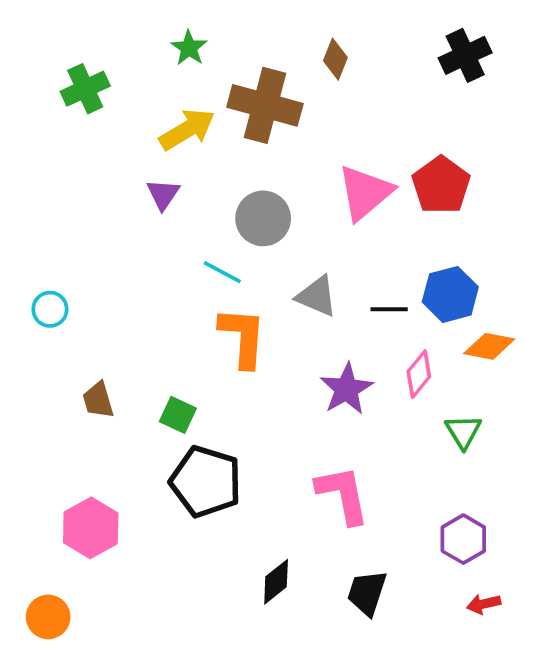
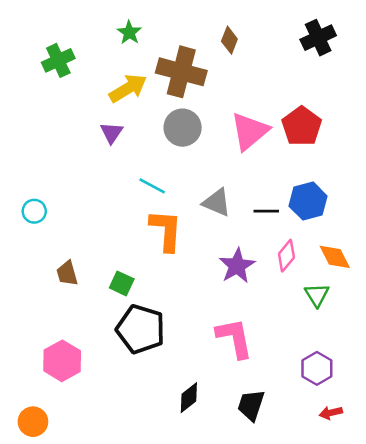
gray circle: (263, 218) -> (183, 128), moved
orange diamond: (489, 346) -> (335, 257), moved, turned 52

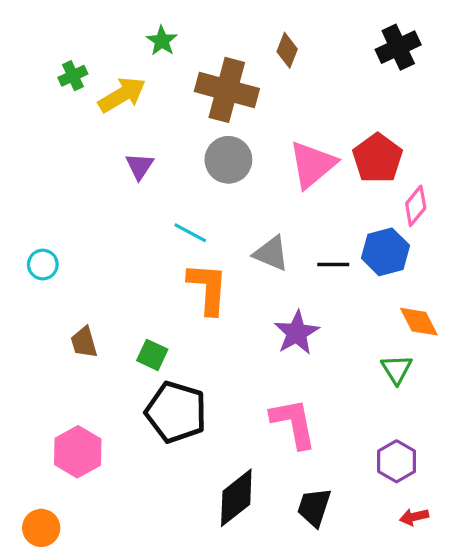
green cross: (58, 60) -> (73, 76), size x0.7
yellow arrow: (128, 88) -> (122, 95), moved
pink diamond: (286, 256) -> (416, 206), moved
black diamond: (189, 398) -> (236, 498), size x1.5

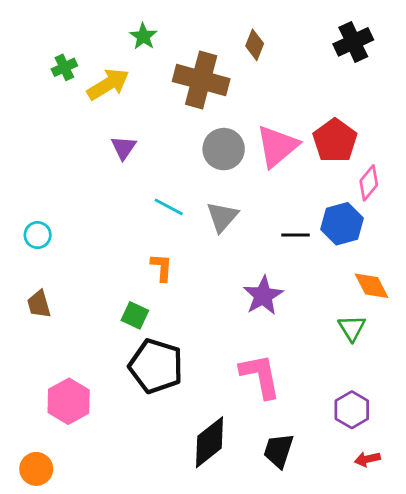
gray circle: (228, 160) -> (224, 149), moved
gray triangle: (271, 253) -> (222, 217), moved, turned 48
orange L-shape: (208, 288) -> (162, 267), moved, size x0.6
brown trapezoid: (84, 342) -> (39, 304), moved

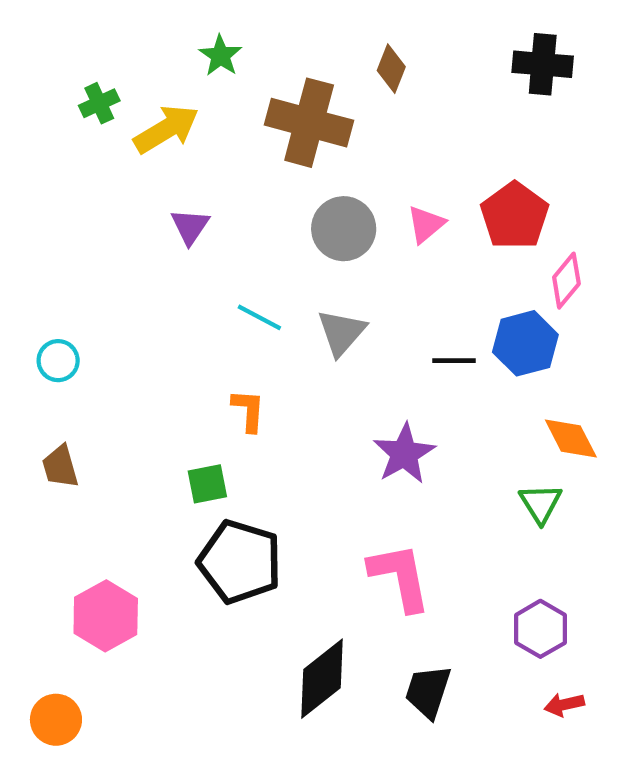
black cross: (353, 42) -> (543, 64), turned 30
pink triangle: (277, 146) -> (426, 224), size x0.6
green square: (135, 315) -> (207, 484), turned -36

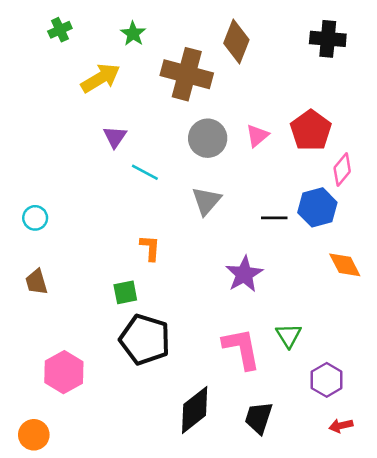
brown diamond: (391, 69) -> (236, 41), size x1.5
green cross: (99, 103) -> (60, 30), moved
cyan line: (259, 317) -> (145, 172), moved
green triangle: (540, 503) -> (289, 335), moved

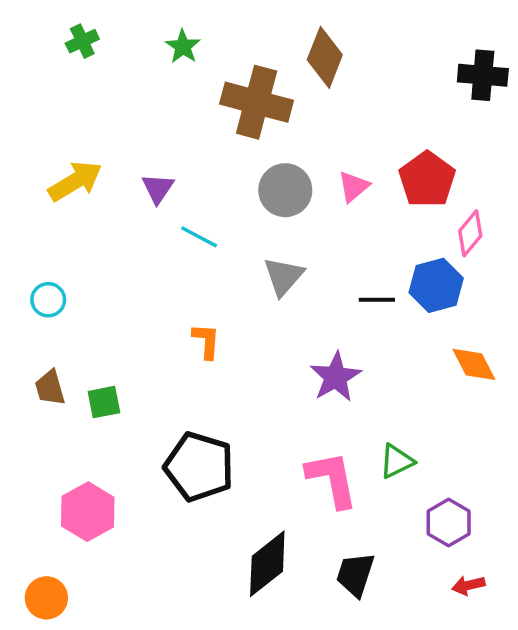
black cross: (328, 39) -> (483, 75), moved
yellow arrow: (100, 78) -> (75, 181), moved
green square: (125, 292) -> (104, 402), moved
green triangle: (289, 335) -> (397, 461), turned 36

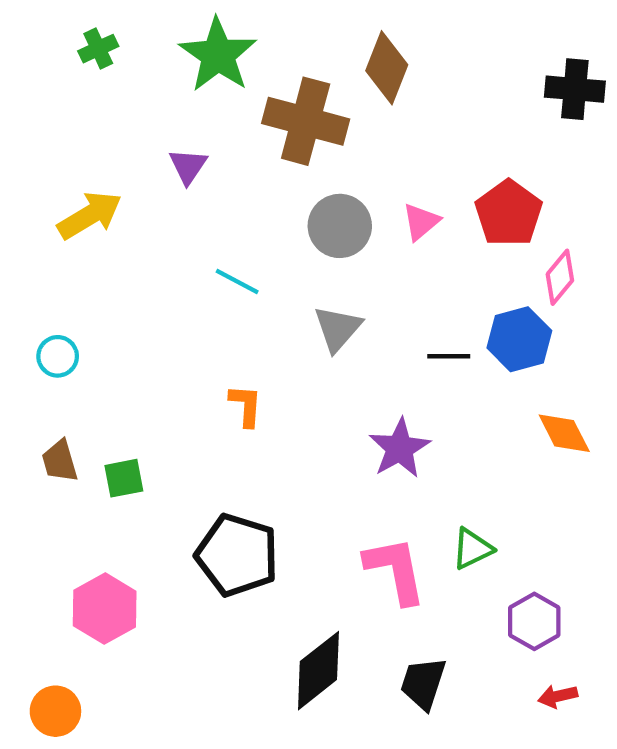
green star: (183, 47) -> (218, 55), size x1.8
purple triangle: (158, 188) -> (188, 166), moved

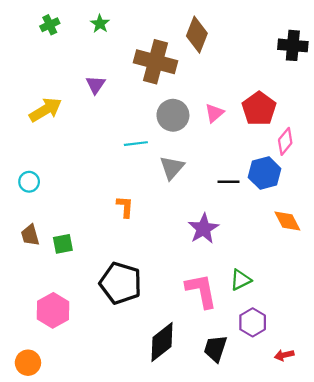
green star: (218, 55) -> (100, 24), moved, size x0.5
cyan line: (237, 282) -> (136, 144), moved, turned -35
purple hexagon: (534, 621) -> (253, 322), moved

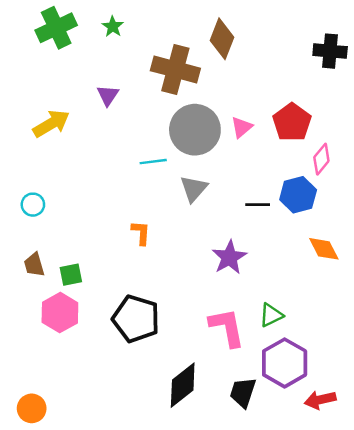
green cross: (50, 25) -> (56, 28), size x1.8
gray circle: (173, 115) -> (195, 130), size x1.4
pink hexagon: (53, 310) -> (60, 313), moved
purple hexagon: (253, 322) -> (285, 363), size x1.5
red arrow: (284, 355) -> (320, 400), size x1.4

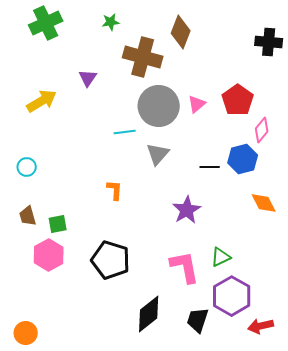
green star: (113, 27) -> (111, 22), moved, turned 30

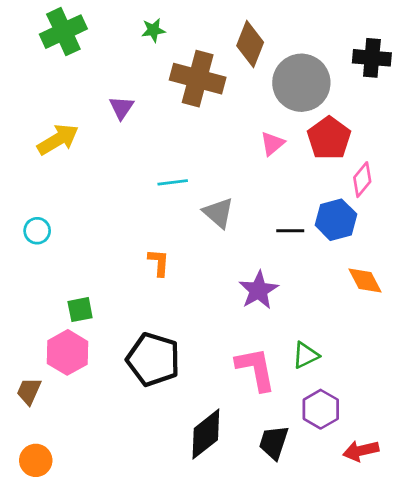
gray circle: (159, 106) -> (301, 83), moved
gray triangle: (158, 154) -> (218, 213), turned -30
brown trapezoid: (28, 216) -> (29, 391), moved, turned 40
purple hexagon: (232, 296) -> (321, 409), size x0.7

